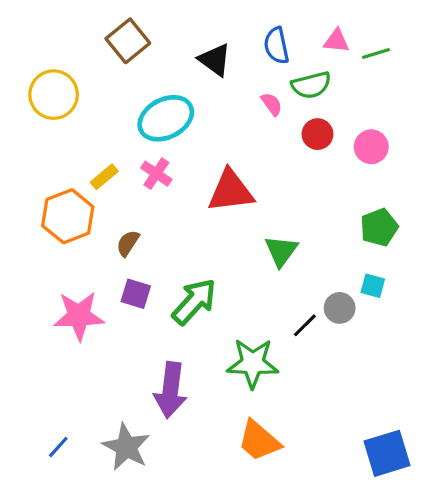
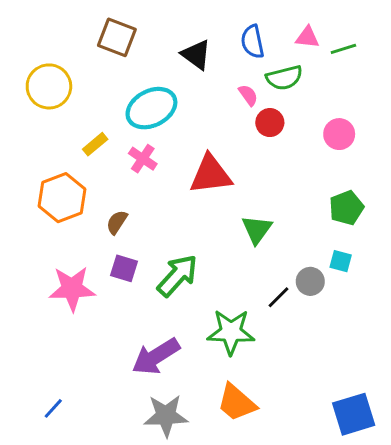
brown square: (128, 41) -> (117, 37), turned -30
red circle: (317, 134) -> (270, 123), moved
yellow rectangle: (104, 177) -> (95, 144), moved
purple arrow: (171, 390) -> (156, 356), turned 51
gray star: (126, 447) -> (166, 416), moved, turned -30

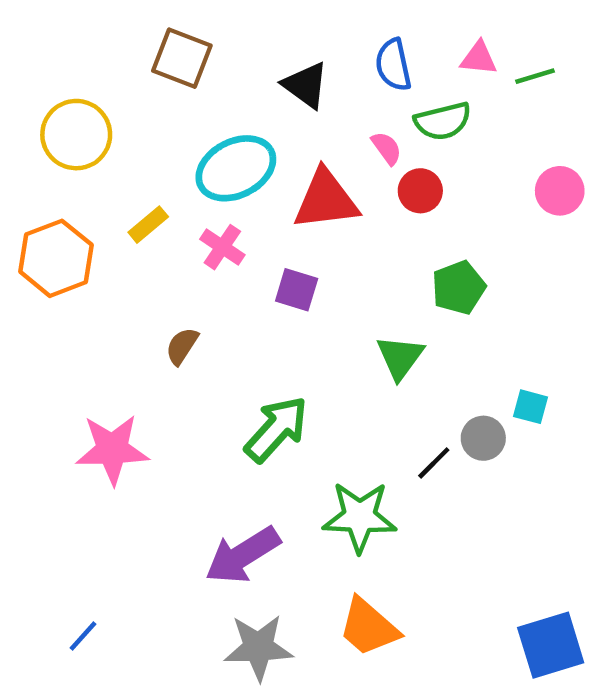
pink circle: (339, 134) -> (560, 191), moved
red triangle: (211, 175) -> (326, 200), moved
orange hexagon: (62, 198) -> (56, 258), moved
green pentagon: (346, 208) -> (459, 288), moved
purple square: (124, 268) -> (297, 290), moved

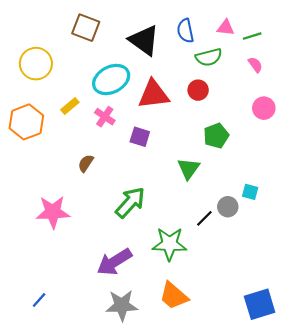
black triangle: (306, 85) -> (144, 40), size x1.4
pink semicircle: (387, 148) -> (255, 65), moved
pink circle: (560, 191) -> (264, 108), moved

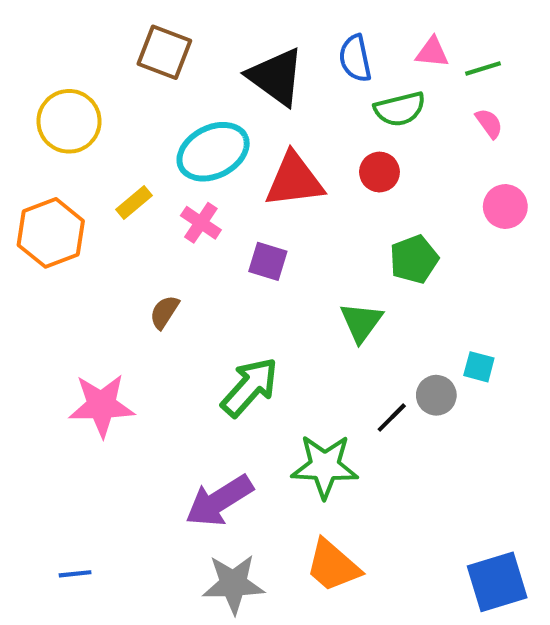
blue line: (39, 300) -> (75, 574), turned 42

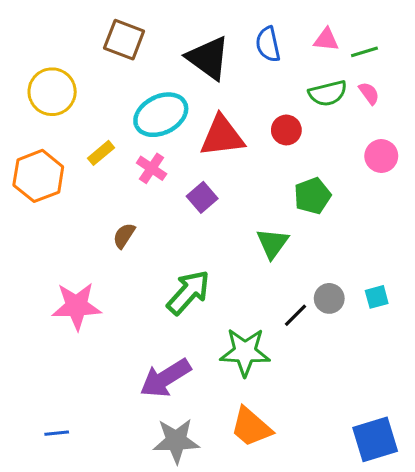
green semicircle: (400, 109) -> (328, 93), moved
purple square: (268, 261) -> (202, 197), turned 32
cyan square: (479, 367) -> (377, 297), moved, turned -30

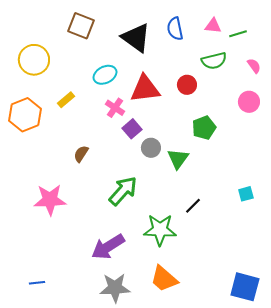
pink semicircle: (369, 93) -> (254, 66), moved
cyan ellipse: (161, 115) -> (105, 75), size x0.7
pink cross: (152, 168) -> (115, 108), moved
gray circle: (329, 298) -> (151, 148), moved
blue square: (375, 439) -> (245, 287), turned 32

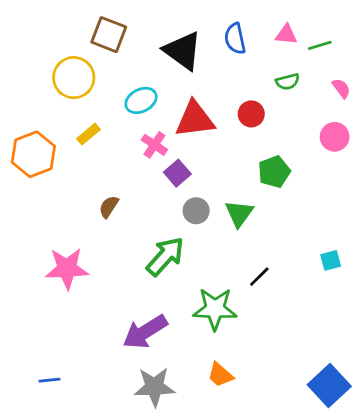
yellow circle: (34, 60) -> (74, 78), moved
green semicircle: (214, 61) -> (288, 82), size x0.7
gray circle: (151, 148) -> (196, 211), moved
orange trapezoid: (164, 279) -> (220, 375), size x0.7
blue square: (245, 287) -> (329, 386), turned 32

